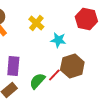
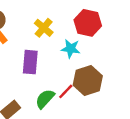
red hexagon: (86, 19) -> (88, 23), moved
purple rectangle: (13, 66) -> (30, 62), moved

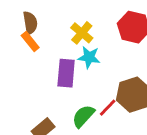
cyan star: (71, 49) -> (89, 57), moved

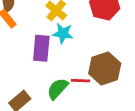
red line: (108, 108) -> (80, 81), turned 48

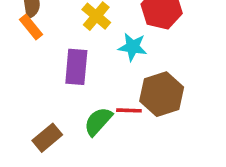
cyan star: (63, 33) -> (133, 47), moved

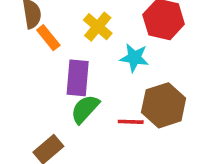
orange rectangle: (31, 27) -> (48, 38), moved
green semicircle: (98, 121) -> (85, 109), moved

